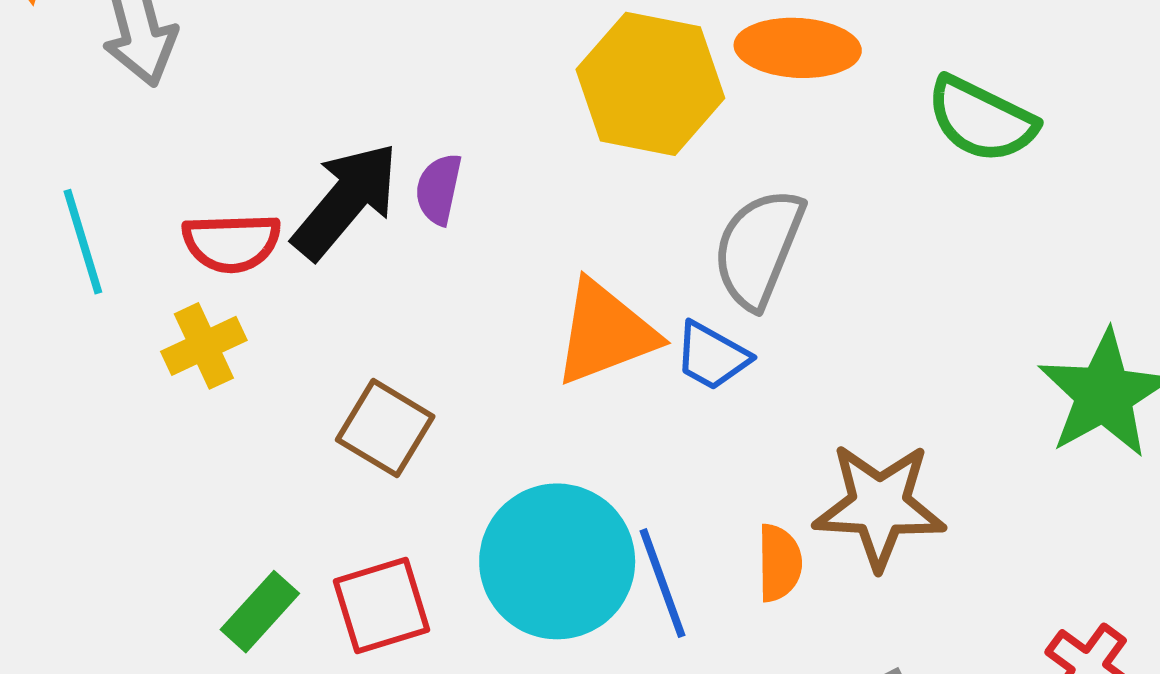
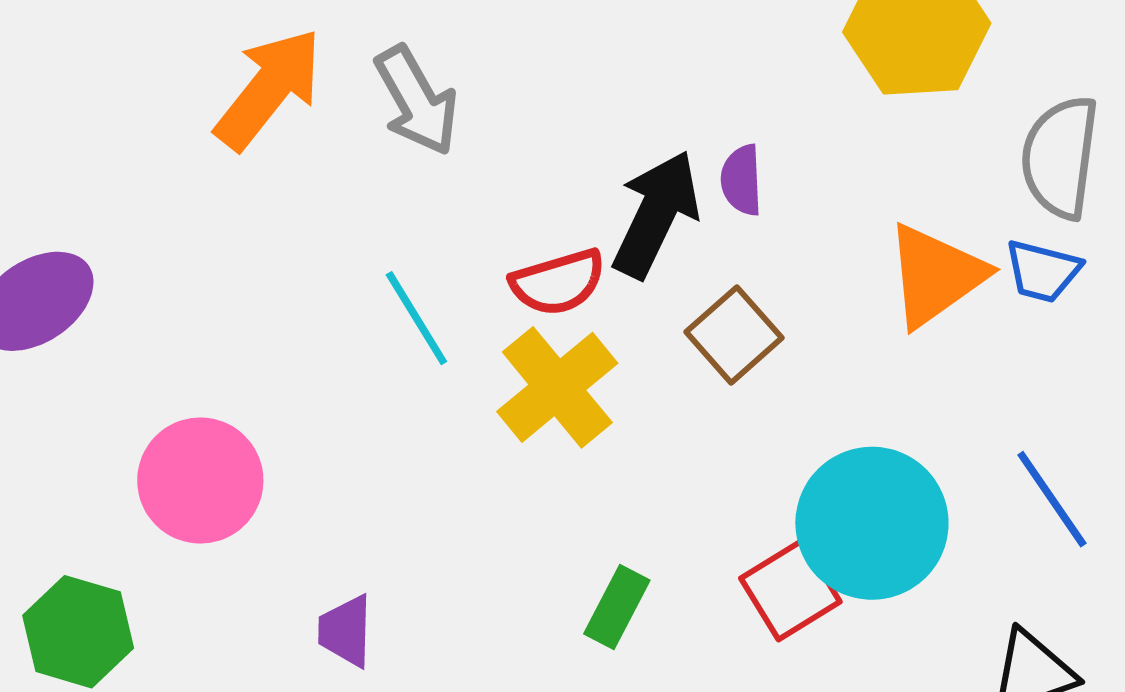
yellow cross: (204, 346) -> (557, 387), size x1.5
brown square: (385, 428) -> (734, 335), moved, turned 32
cyan circle: (557, 561) -> (872, 523), moved
green rectangle: (260, 612) -> (617, 607), moved

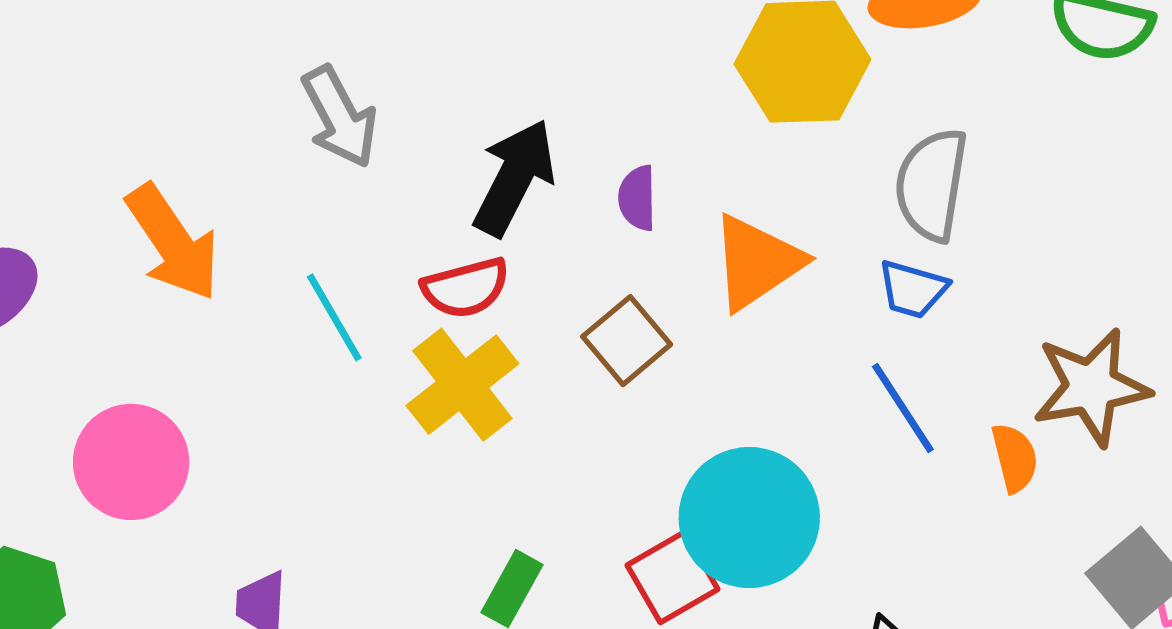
orange arrow: (269, 89) -> (173, 242), moved, turned 106
black arrow: (656, 214) -> (514, 178), moved
orange triangle: (935, 275) -> (757, 262), moved
blue line: (1052, 499) -> (903, 408), moved

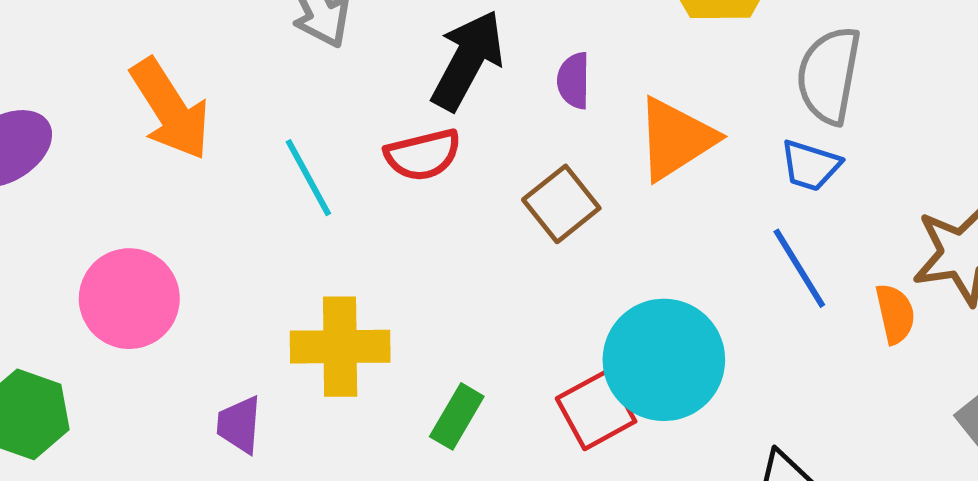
yellow cross: (462, 385) -> (340, 347), moved, turned 36

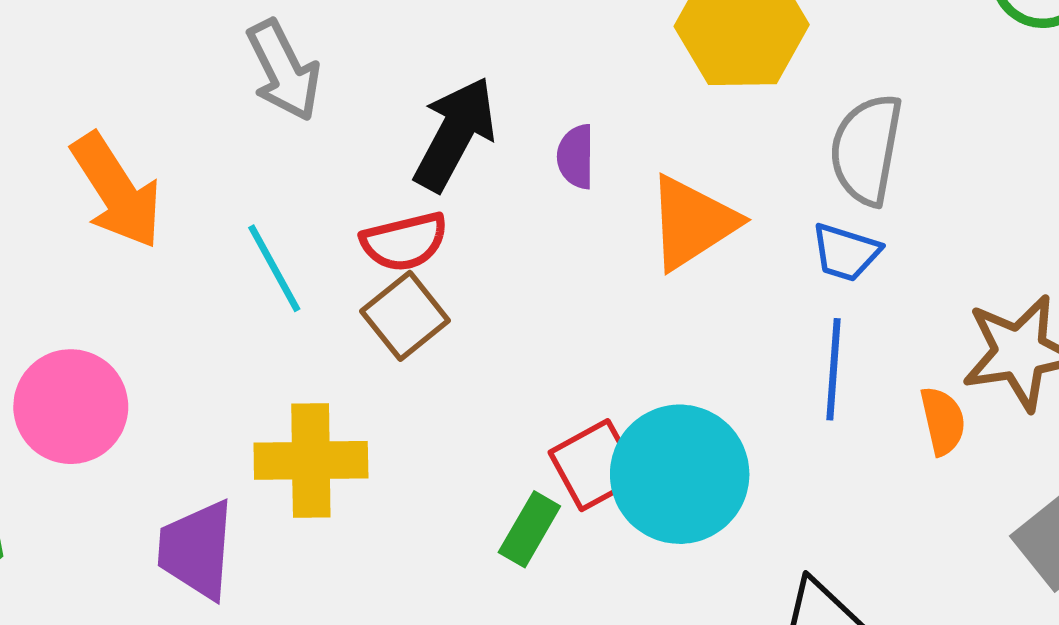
brown square: (561, 204) -> (405, 316), moved
blue line: (799, 268) -> (833, 369), turned 36
red square: (596, 410) -> (595, 465), moved
green rectangle: (457, 416) -> (529, 529), moved
purple trapezoid: (239, 425) -> (196, 550), size x1.5

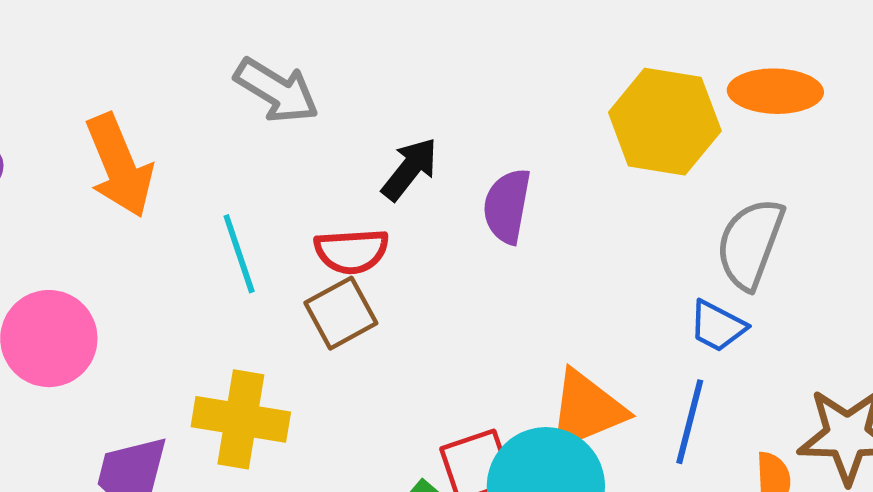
gray arrow: (284, 70) -> (277, 90), turned -42
black arrow: (455, 134) -> (410, 169), size x0.7
purple semicircle: (576, 157) -> (507, 206), size x1.4
orange triangle: (692, 222) -> (586, 410), moved

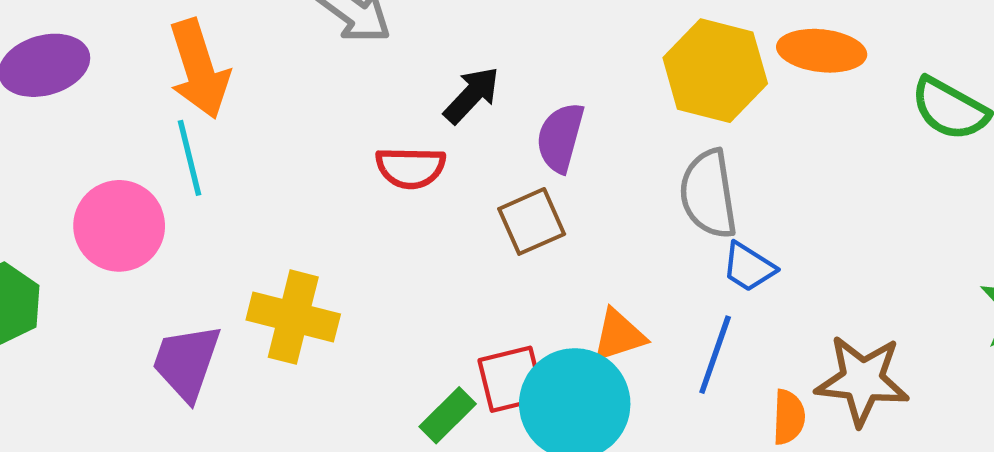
gray semicircle: (750, 244) -> (708, 194), moved, turned -34
cyan line: (239, 254) -> (190, 158), moved
brown square: (341, 313) -> (532, 221), moved
orange triangle: (586, 410) -> (619, 335), size x0.7

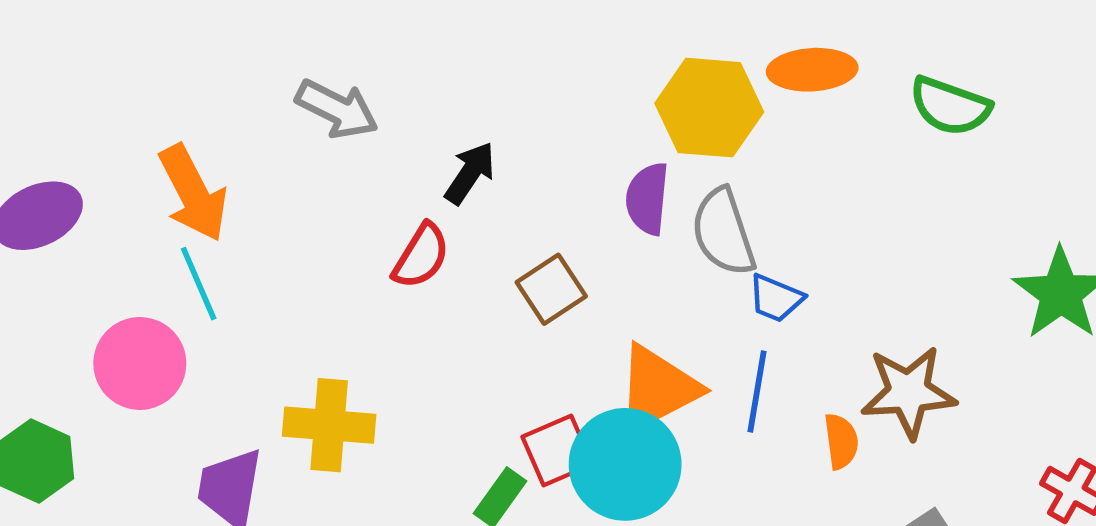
purple semicircle: (560, 137) -> (647, 199), moved
red semicircle: (411, 168) -> (421, 256), turned -50
orange triangle: (619, 335) -> (658, 388), size x1.6

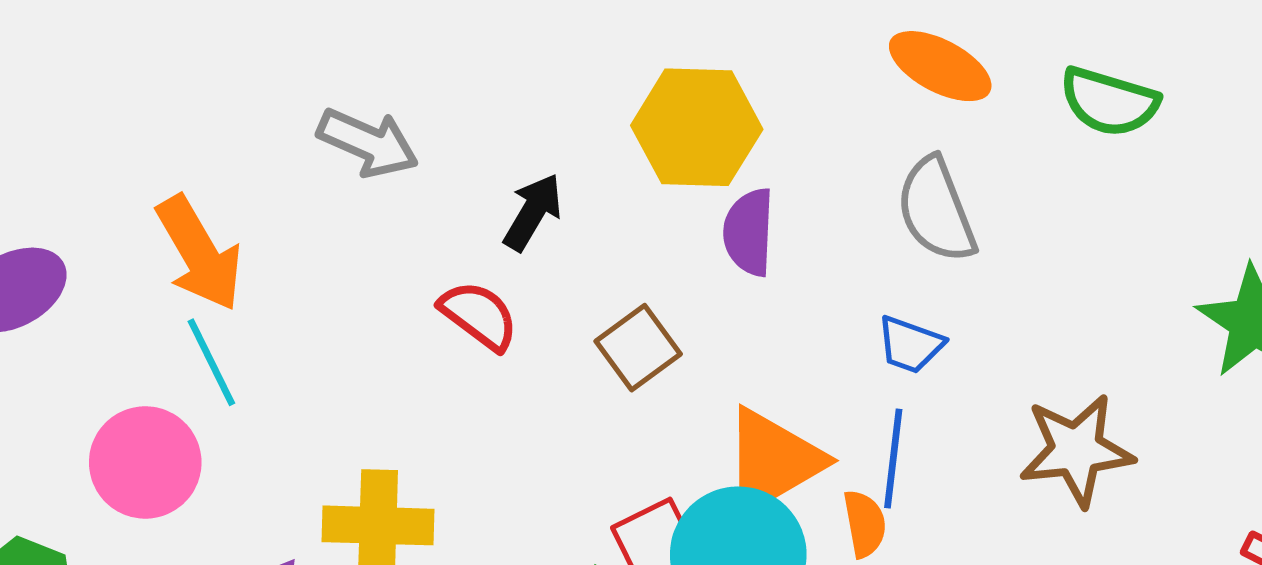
orange ellipse: (812, 70) -> (940, 66), turned 34
yellow hexagon: (709, 108) -> (697, 127), moved
gray semicircle: (723, 232) -> (936, 210), moved
red semicircle: (421, 256) -> (479, 315), turned -82
orange semicircle: (841, 441) -> (865, 524), moved

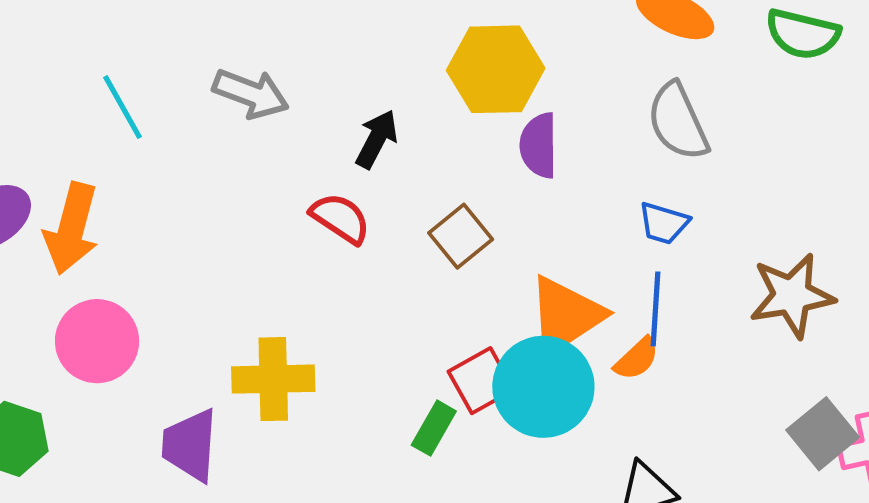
orange arrow: (199, 253) -> (71, 228), moved, turned 48
cyan line: (211, 362) -> (122, 107), moved
orange semicircle: (865, 524) -> (637, 359), turned 60

